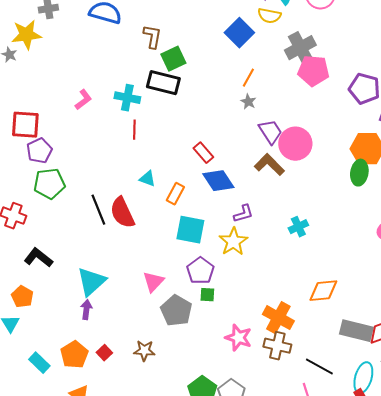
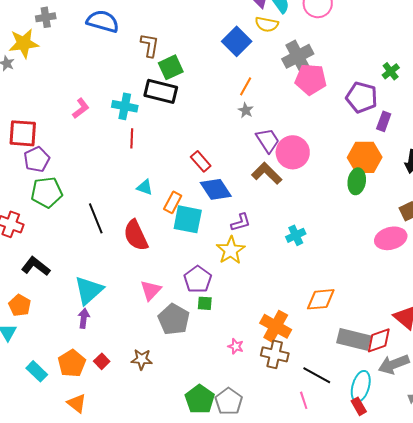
red semicircle: (122, 213) -> (136, 235), moved
cyan square: (190, 230) -> (188, 219), moved
pink star: (238, 338) -> (236, 346), size x0.6

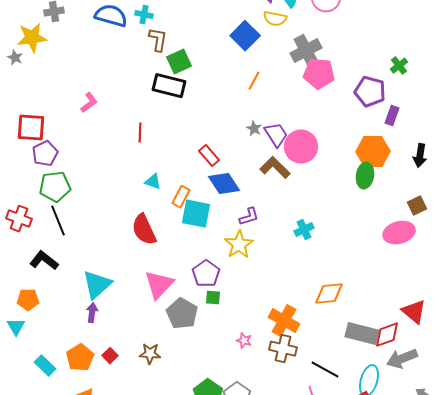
cyan cross: (125, 106) -> (144, 15), moved, size x0.7
gray star: (246, 110) -> (254, 129), moved
black line: (96, 218) -> (58, 221), moved
pink triangle: (151, 290) -> (159, 285), size x1.4
orange pentagon: (20, 305) -> (28, 300), turned -30

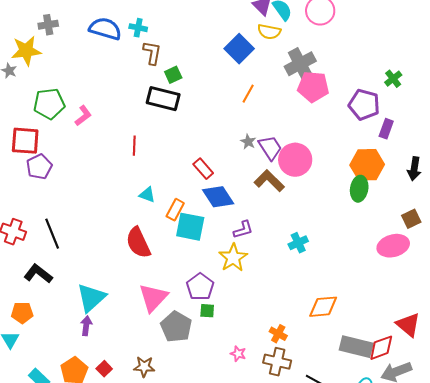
green square: (179, 62) -> (173, 75), size x0.7
green pentagon: (55, 187) -> (49, 104), moved
orange cross: (284, 321) -> (278, 334), size x0.6

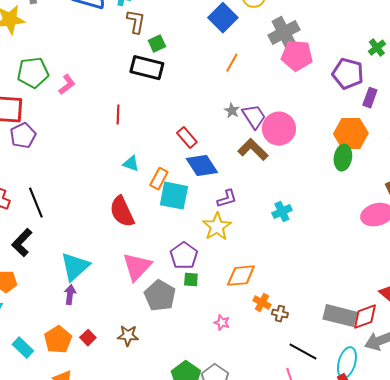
black L-shape: (38, 274) -> (22, 243), turned -84
orange diamond: (323, 307) -> (241, 276), moved
brown cross: (277, 362) -> (280, 314), moved, size x0.6

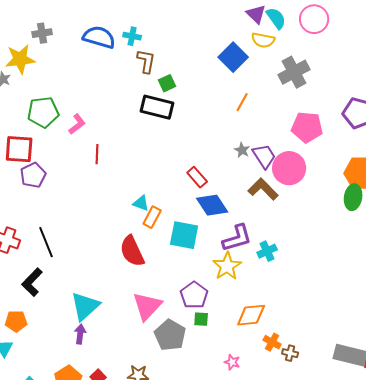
pink pentagon: (297, 56) -> (307, 127), moved
red line: (118, 115) -> (97, 154), moved
orange rectangle: (159, 179) -> (152, 217), moved
purple L-shape: (227, 199) -> (237, 238), size x1.5
cyan cross: (282, 212) -> (267, 251), moved

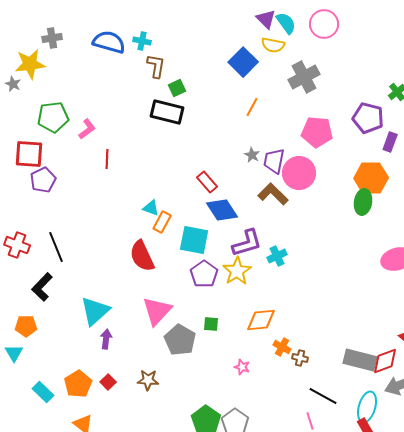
purple trapezoid: (264, 156) -> (274, 161), turned -136
purple pentagon: (194, 295) -> (204, 274), moved
purple arrow: (80, 334) -> (106, 339), moved

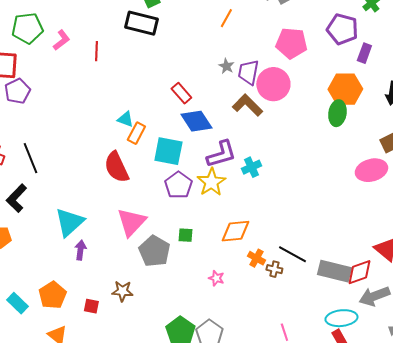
red line: (107, 159) -> (96, 51), moved
red square: (108, 382) -> (91, 306), moved, turned -35
black line: (323, 396) -> (292, 254), moved
cyan ellipse: (367, 407) -> (341, 318), turned 68

